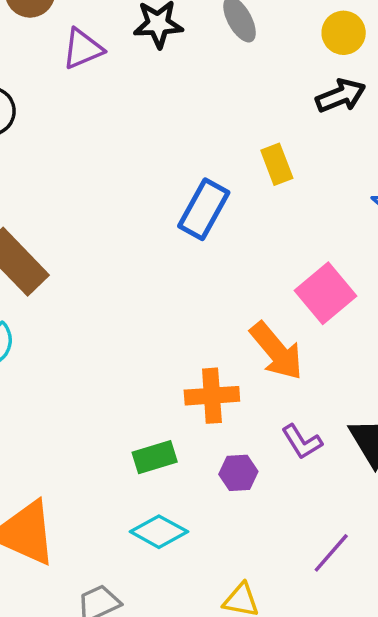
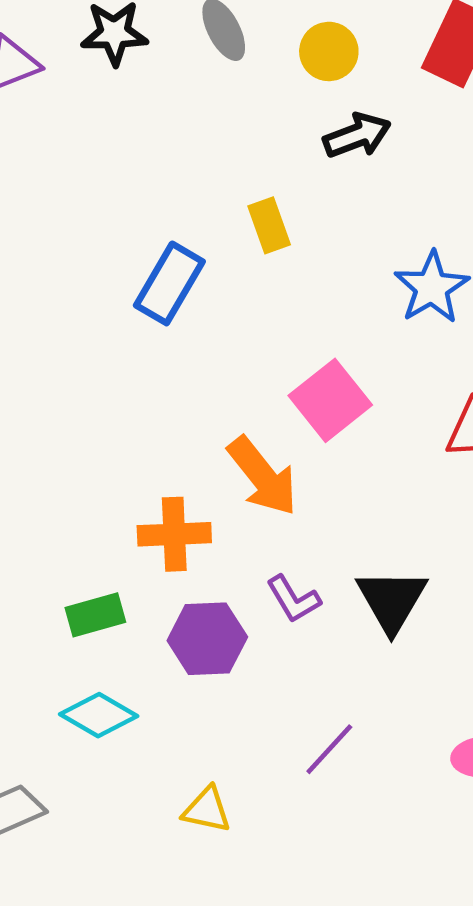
yellow circle: (344, 33) -> (329, 51), moved
purple hexagon: (238, 473) -> (207, 639), size x1.5

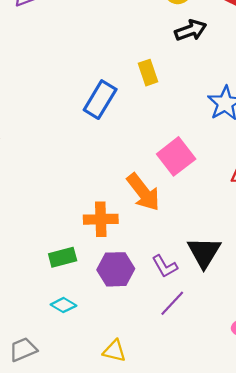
purple L-shape: (294, 599) -> (165, 266), moved
cyan diamond: (99, 715) -> (63, 305), size x0.7
purple line: (329, 749) -> (172, 303), moved

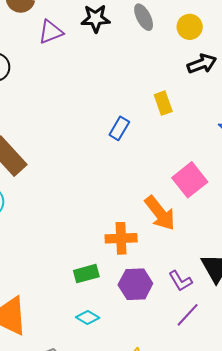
blue rectangle: (100, 100) -> (119, 128), size x0.7

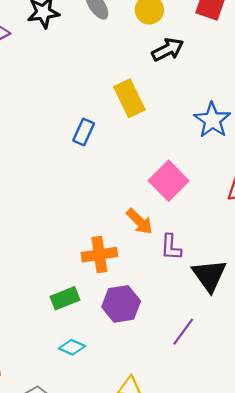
yellow rectangle: (163, 103) -> (129, 98), size x1.4
orange arrow: (160, 213) -> (140, 221), size x0.7
purple L-shape: (180, 281) -> (171, 247), moved, turned 40

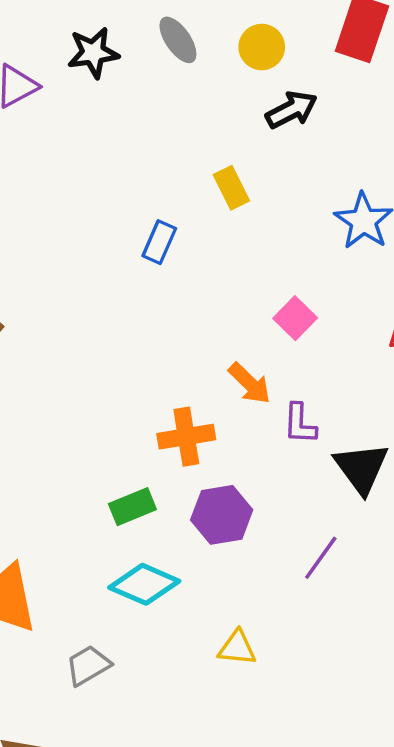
yellow rectangle: (129, 98) -> (231, 188), size x0.7
pink square: (169, 181) -> (295, 318), size x0.7
cyan diamond: (72, 347) -> (144, 584), size x1.6

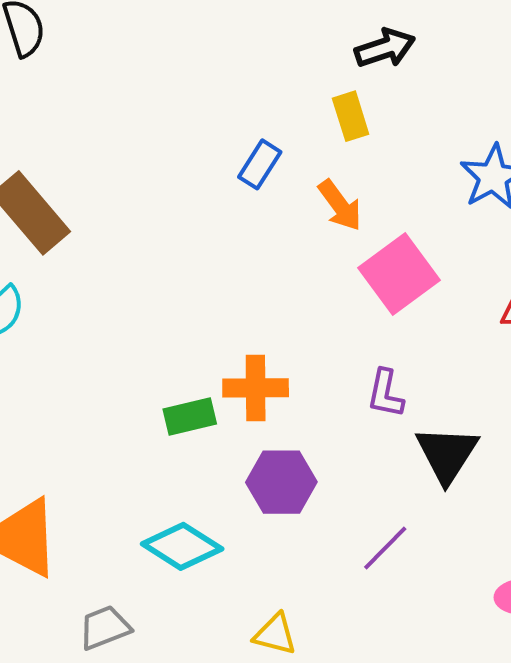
black arrow: (291, 110) -> (385, 48), moved
pink square: (295, 318) -> (399, 274), size x1.6
orange arrow: (250, 383) -> (340, 205), moved
green rectangle: (132, 507) -> (190, 417), moved

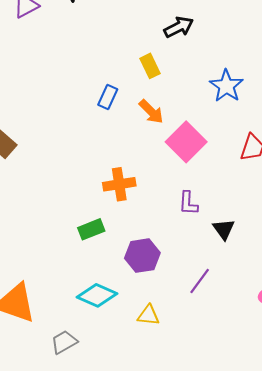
black arrow: (385, 48) -> (179, 27), moved
orange cross: (256, 388) -> (119, 184), moved
black triangle: (447, 454) -> (224, 229), size x0.7
yellow triangle: (275, 634) -> (148, 315), moved

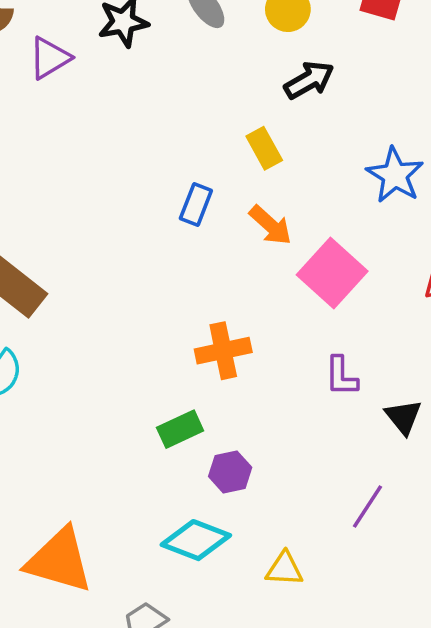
purple hexagon: (142, 256) -> (230, 472), moved, size x0.7

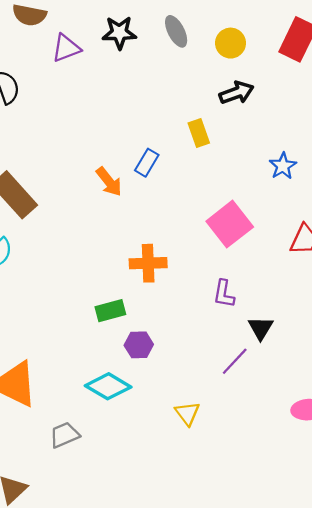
blue star: (395, 175) -> (283, 166), size x0.7
orange arrow: (271, 225) -> (109, 182), moved
purple line: (368, 507) -> (235, 361), moved
yellow triangle: (284, 569) -> (187, 413), moved, turned 40

